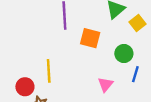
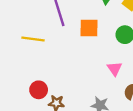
yellow line: (49, 71) -> (33, 39), moved, turned -65

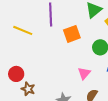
orange square: (89, 28) -> (72, 34), turned -36

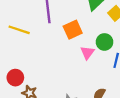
pink triangle: (84, 73) -> (87, 53), moved

